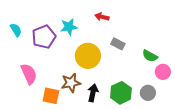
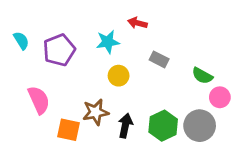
cyan star: (69, 27) -> (108, 42), moved
yellow circle: (88, 56) -> (119, 76), size x0.6
gray circle: (148, 93) -> (200, 126), size x1.5

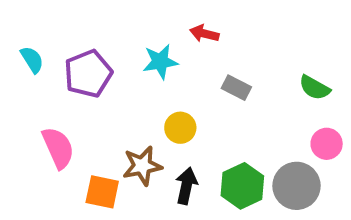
yellow circle: (119, 76) -> (180, 128), moved
green semicircle: (202, 76) -> (315, 88), moved

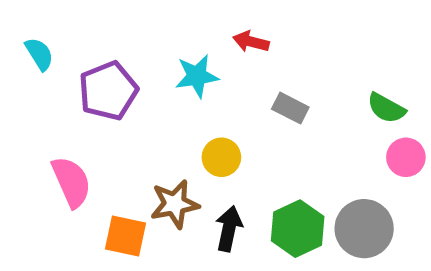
cyan semicircle: (32, 60) -> (39, 54), moved
pink circle: (327, 144) -> (406, 157), moved

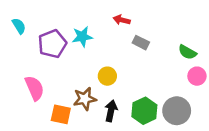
cyan star: (197, 76) -> (82, 37), moved
gray rectangle: (290, 108) -> (141, 43), moved

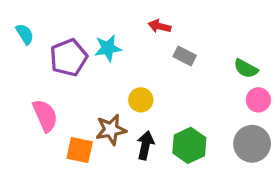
gray circle: (177, 111) -> (252, 144), moved

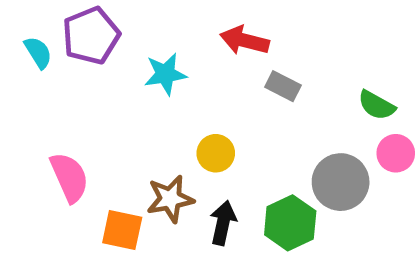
red arrow: (160, 26) -> (245, 40), size x1.4
purple pentagon: (69, 58) -> (91, 36), moved
gray circle: (252, 144) -> (341, 182), moved

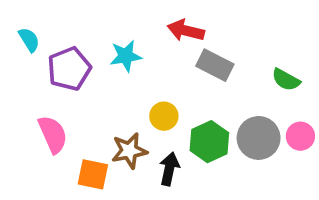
purple pentagon: (91, 36) -> (69, 69), moved
gray rectangle: (283, 86) -> (215, 65), size x1.4
pink circle: (396, 153) -> (300, 136), moved
green hexagon: (290, 223) -> (209, 142), moved

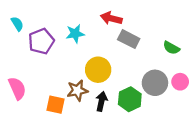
yellow circle: (164, 116) -> (98, 70), size x1.5
pink semicircle: (53, 134) -> (17, 88), moved
green hexagon: (209, 142) -> (130, 99), moved

